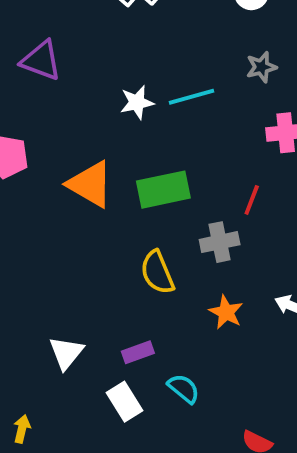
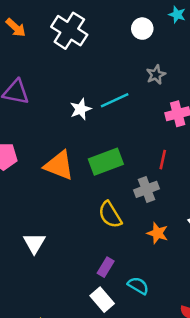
purple rectangle: (138, 352) -> (106, 267), turned -30
white triangle: (66, 353) -> (34, 243), moved

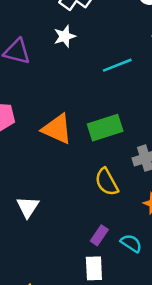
white star: (81, 109) -> (65, 36), moved
cyan semicircle: (138, 286) -> (131, 243), moved
white rectangle: (102, 300) -> (94, 268), turned 35

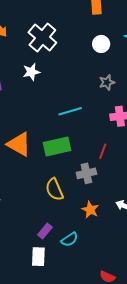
cyan line: (117, 65) -> (70, 111), moved
cyan semicircle: (131, 243) -> (69, 239), turned 108

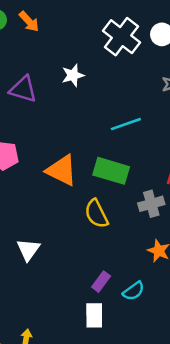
white cross: (42, 37) -> (121, 37), moved
green rectangle: (57, 147) -> (111, 171), turned 32
yellow semicircle: (54, 189) -> (96, 214), moved

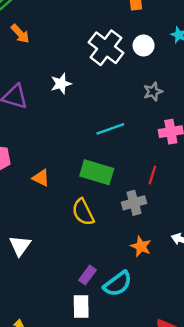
orange triangle: (62, 170) -> (41, 178), moved, size x0.6
cyan semicircle: (134, 291) -> (118, 284), size x1.4

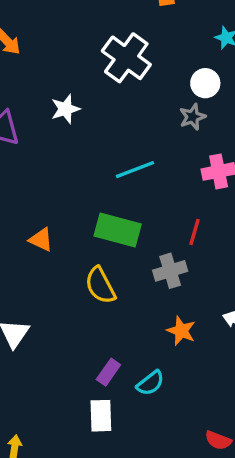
white circle: (144, 45) -> (205, 83), moved
cyan semicircle: (118, 284) -> (150, 383), size x0.7

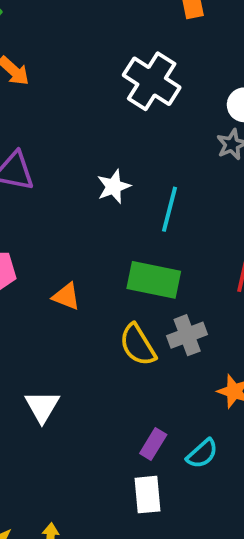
white star: (65, 109) -> (114, 187), moved
cyan line: (135, 170) -> (169, 209), turned -51
gray cross: (170, 271) -> (187, 335), moved

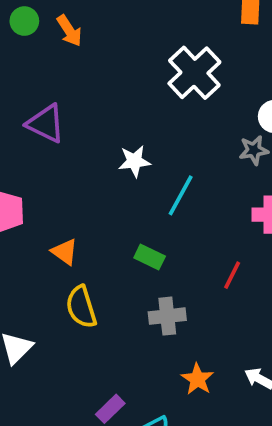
green rectangle: (154, 280) -> (150, 257), size x0.6
yellow semicircle: (138, 345) -> (81, 307), moved

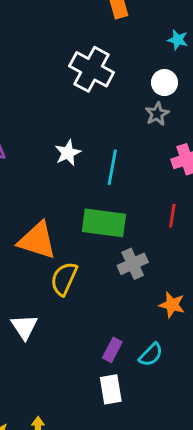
orange triangle: (65, 252) -> (37, 240), size x1.8
green rectangle: (150, 257) -> (104, 223), size x1.8
yellow semicircle: (81, 307) -> (64, 279), turned 60

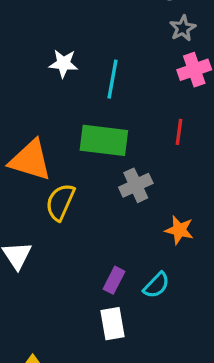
gray star: (157, 114) -> (183, 28), moved
white star: (68, 153) -> (63, 64), turned 30

